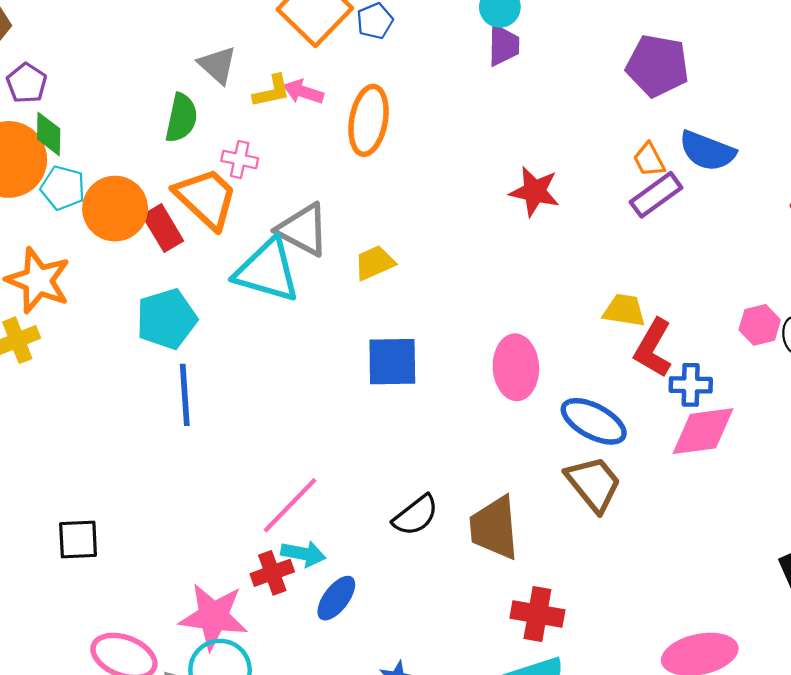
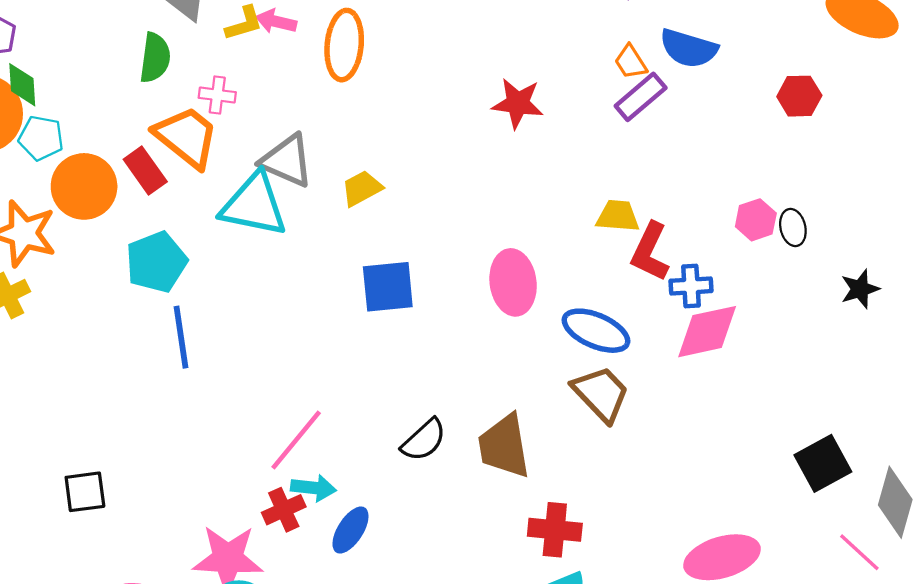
orange circle: (115, 209) -> (84, 186), moved

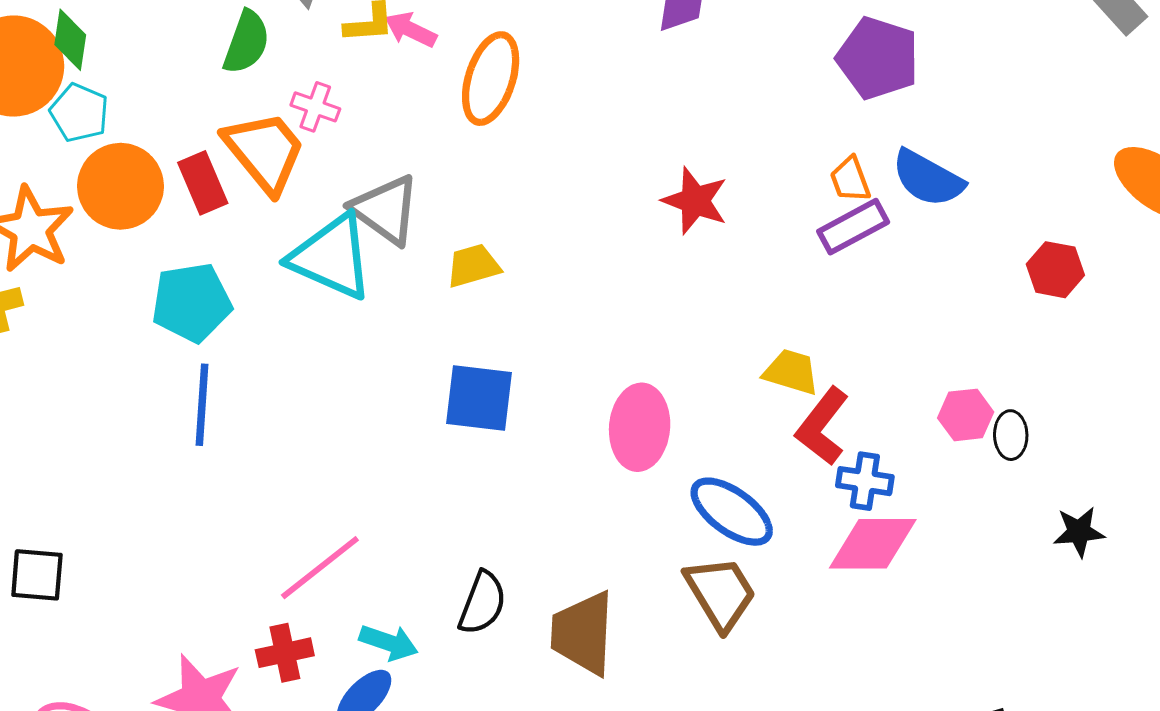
black semicircle: (424, 440) -> (482, 603), turned -39
cyan arrow: (313, 488) -> (389, 642), moved

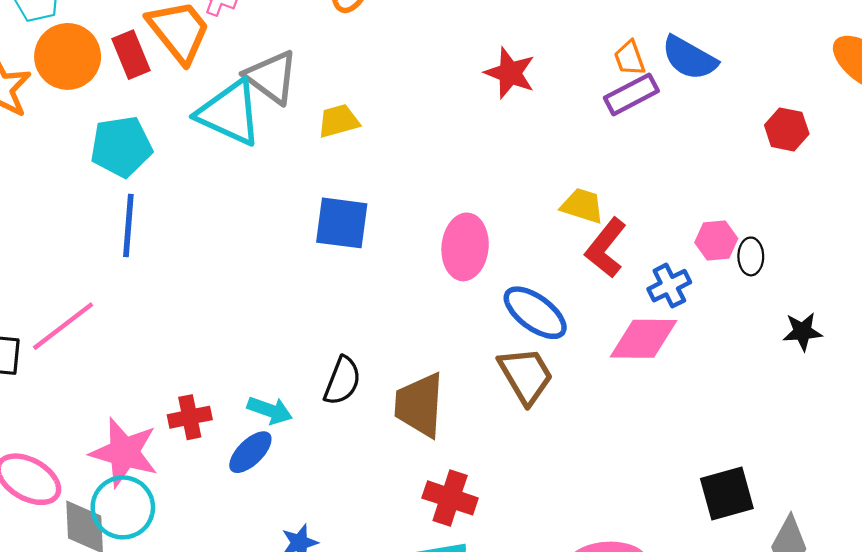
blue cross: (865, 481) -> (669, 286), moved, turned -36
pink line: (320, 568) -> (63, 326), moved

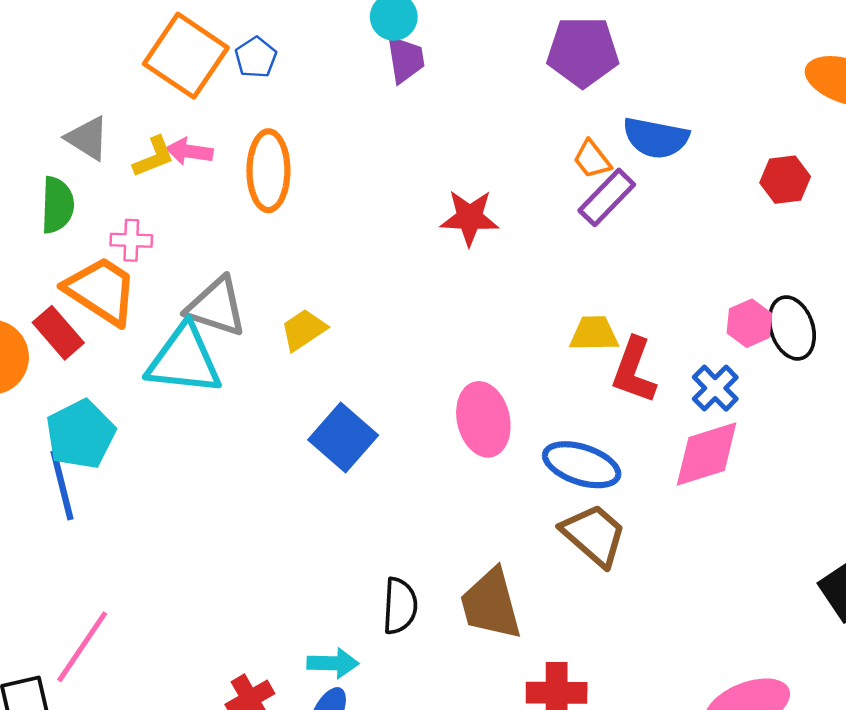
blue square: (342, 223) -> (343, 437), turned -38
blue line: (128, 225) -> (62, 485), moved
black ellipse: (751, 256) -> (792, 328), size x1.5

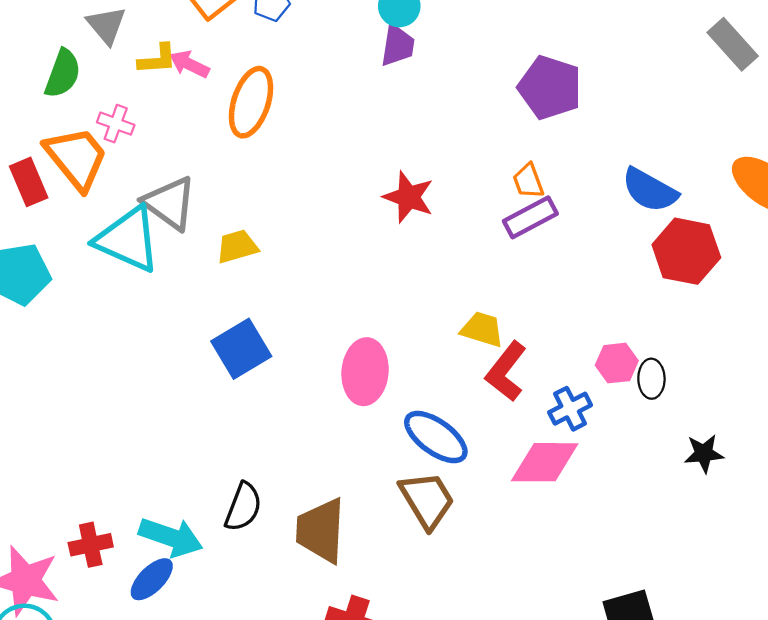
blue semicircle: (656, 138) -> (650, 190), moved
red hexagon: (785, 180) -> (686, 251), size x1.5
black ellipse: (792, 328) -> (651, 379), size x0.7
cyan arrow: (333, 663) -> (171, 537), size x1.4

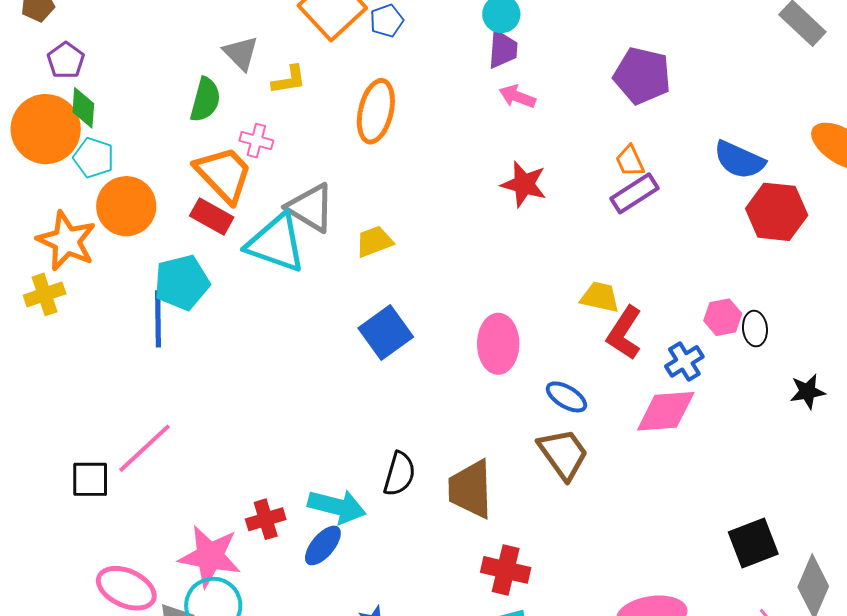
pink arrow: (189, 64) -> (517, 97), moved
red rectangle: (29, 182) -> (212, 216), moved, turned -33
blue ellipse: (436, 437) -> (566, 397), size x0.7

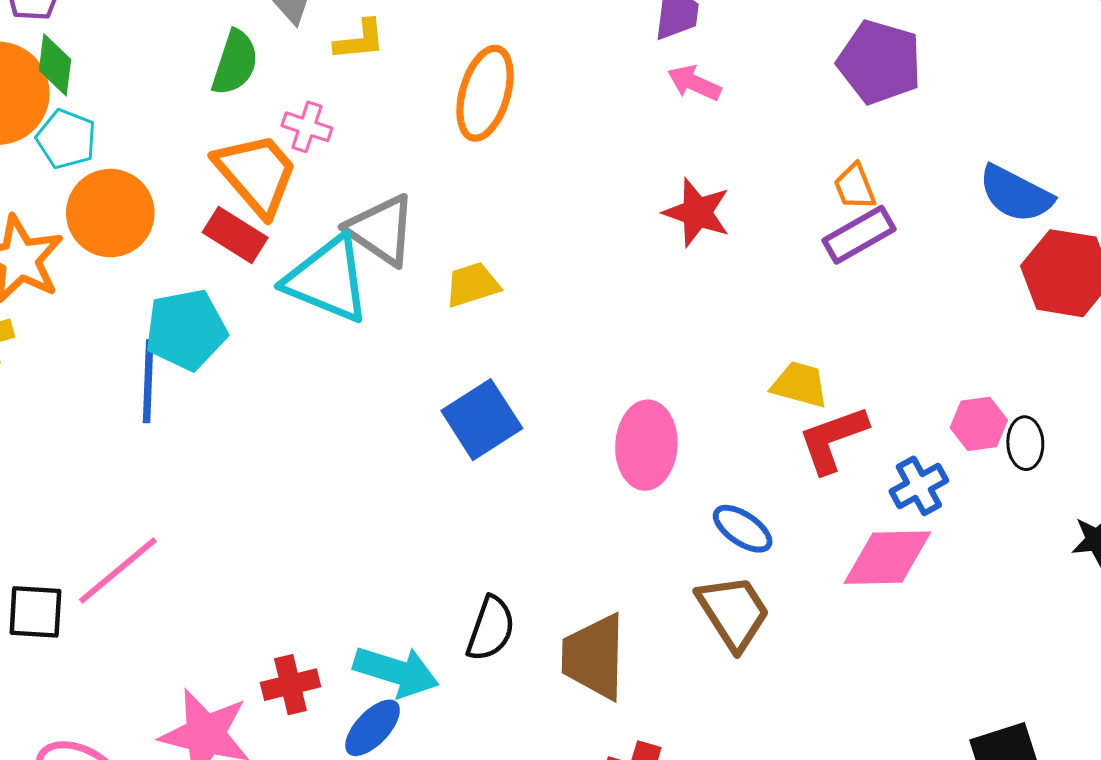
red L-shape: (624, 333) -> (833, 439), turned 34

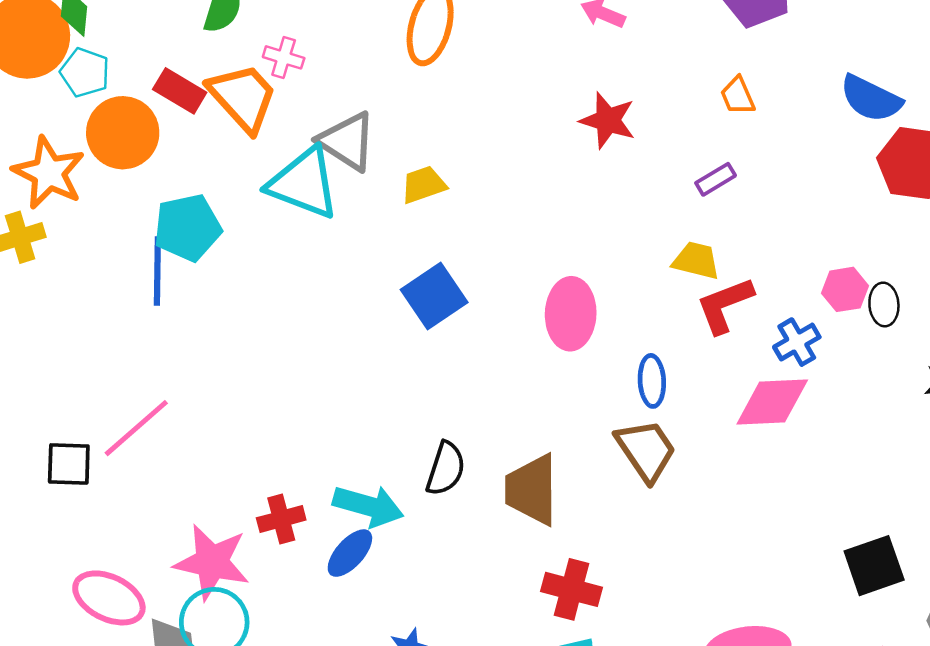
red rectangle: (235, 235) -> (180, 91), moved
purple rectangle: (859, 235) -> (716, 179), moved, size x0.7
blue ellipse: (743, 529) -> (652, 381), turned 54

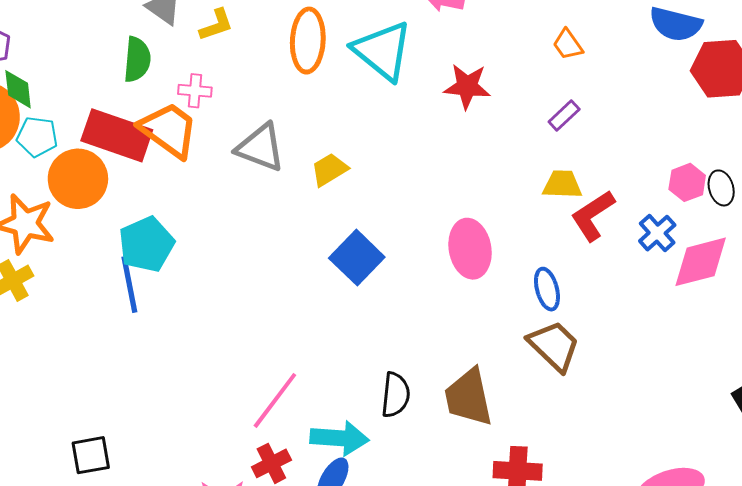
red rectangle: (180, 91) -> (117, 135), size x1.6
cyan triangle: (304, 183) -> (383, 51), moved, turned 30
pink diamond: (772, 402) -> (701, 262), moved
pink line: (136, 428) -> (275, 400), moved

